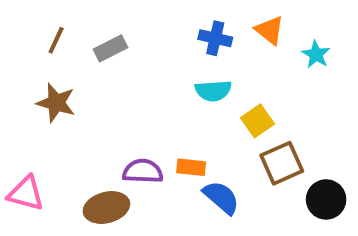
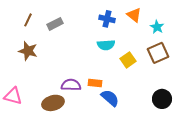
brown square: (282, 163) -> (158, 53), moved

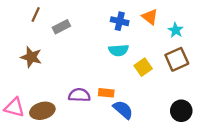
brown line: (28, 20) -> (36, 14), moved
brown ellipse: (53, 103) -> (42, 111), moved

